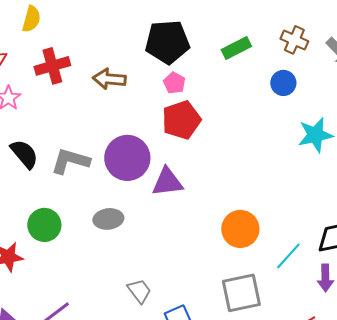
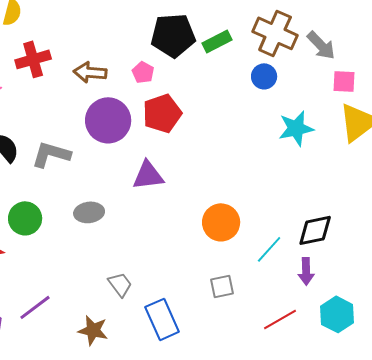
brown cross: (294, 40) -> (275, 33), size x1.6
black pentagon: (167, 42) -> (173, 35), moved
pink pentagon: (174, 83) -> (143, 72), moved
purple circle: (127, 158) -> (108, 120), moved
gray square: (241, 293) -> (222, 286), size x0.6

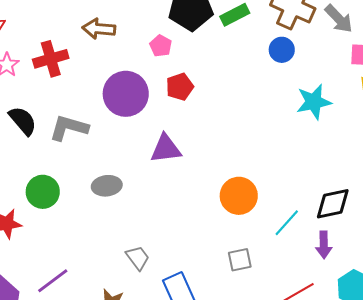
red cross: (33, 59) -> (51, 59), moved
brown arrow: (90, 72) -> (99, 29), moved
red pentagon: (162, 113) -> (180, 87), size x0.7

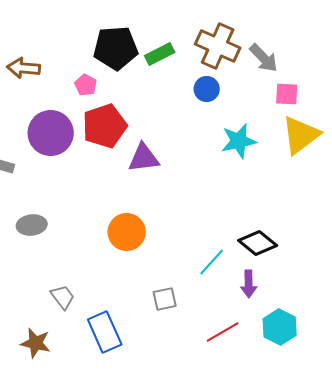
red pentagon: (180, 87) -> (105, 126), size x1.6
purple triangle: (166, 149) -> (144, 158), moved
orange circle: (239, 196) -> (127, 232), moved
black diamond: (333, 204) -> (258, 243), turned 51

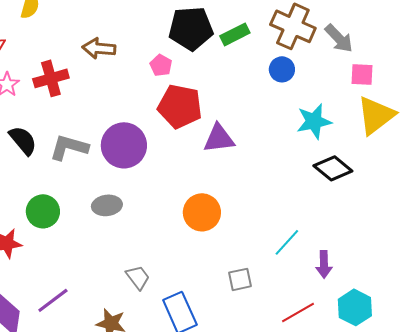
red pentagon: (105, 126) -> (180, 106), turned 30
purple circle: (51, 133) -> (124, 145), moved
black diamond: (258, 243) -> (333, 168), moved

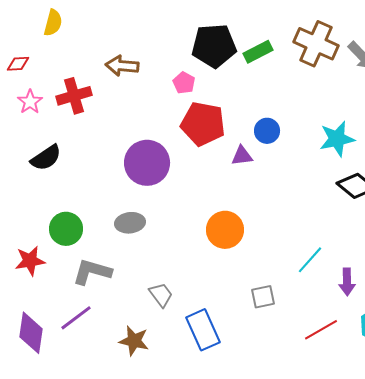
blue circle: (282, 69) -> (267, 131), moved
purple triangle: (219, 138) -> (242, 156), size x0.7
black semicircle: (23, 140) -> (46, 158), turned 96
gray L-shape: (69, 147) -> (92, 272), moved

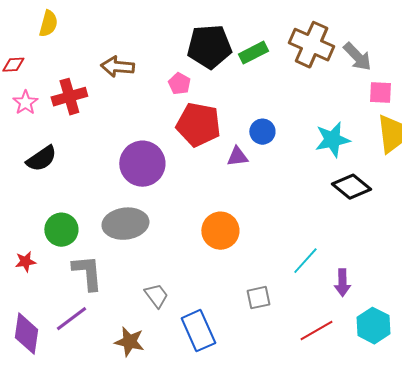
gray ellipse: (130, 223) -> (125, 224), size x1.5
red star: (30, 261) -> (25, 262), size x0.7
gray L-shape: (92, 272) -> (87, 273), turned 69

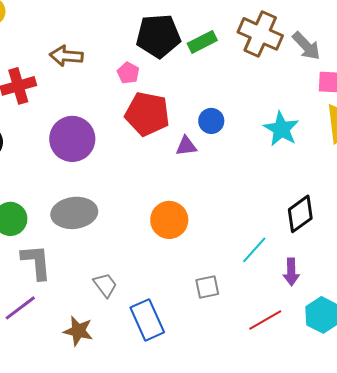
cyan star: (332, 140) -> (281, 129), turned -30
purple circle: (142, 164) -> (72, 139), moved
black diamond: (351, 187) -> (300, 214), moved, turned -75

